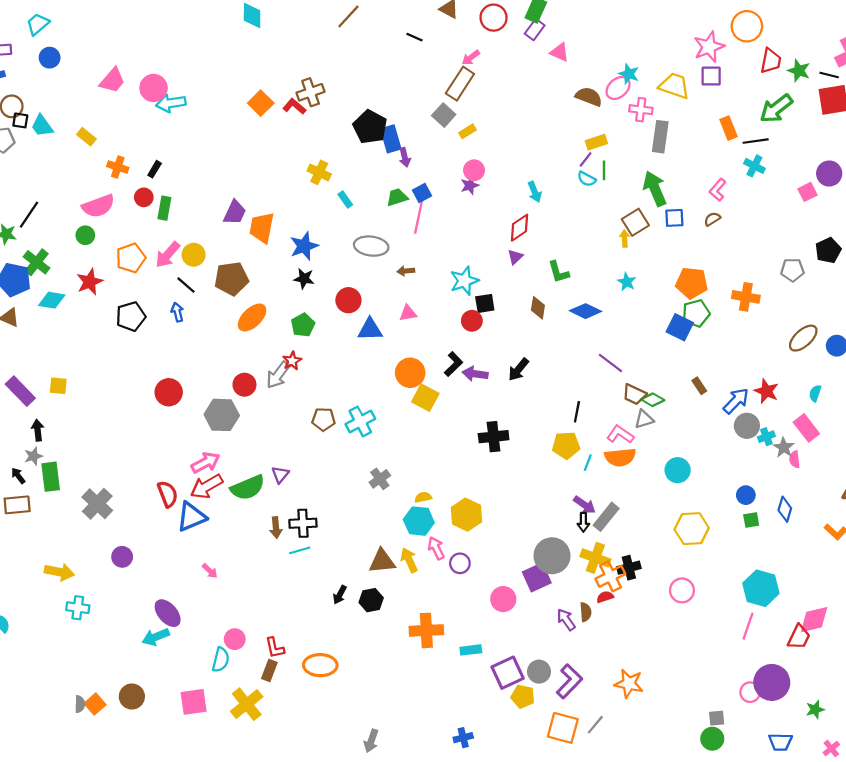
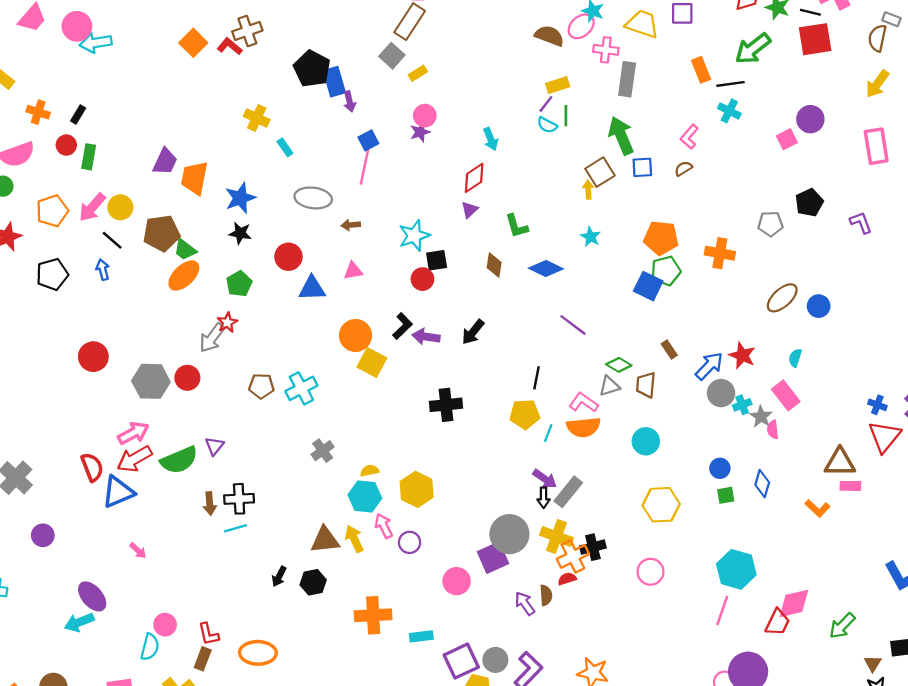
green trapezoid: (397, 197) -> (185, 250), moved, turned -125
red circle: (244, 385) -> (187, 378), moved
brown trapezoid: (634, 394) -> (646, 385), moved, turned 70

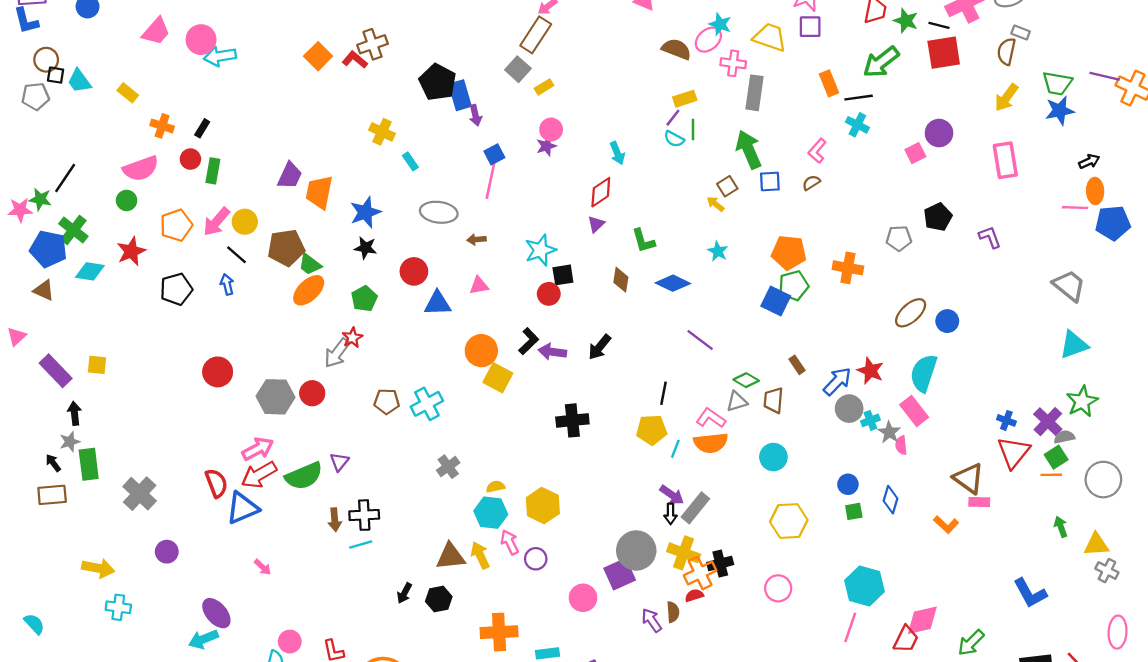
brown square: (600, 172) -> (727, 186), size x0.7
yellow arrow: (588, 190) -> (715, 204), turned -48
cyan semicircle: (795, 358) -> (924, 373), size x2.0
brown triangle: (840, 462) -> (969, 478), turned 36

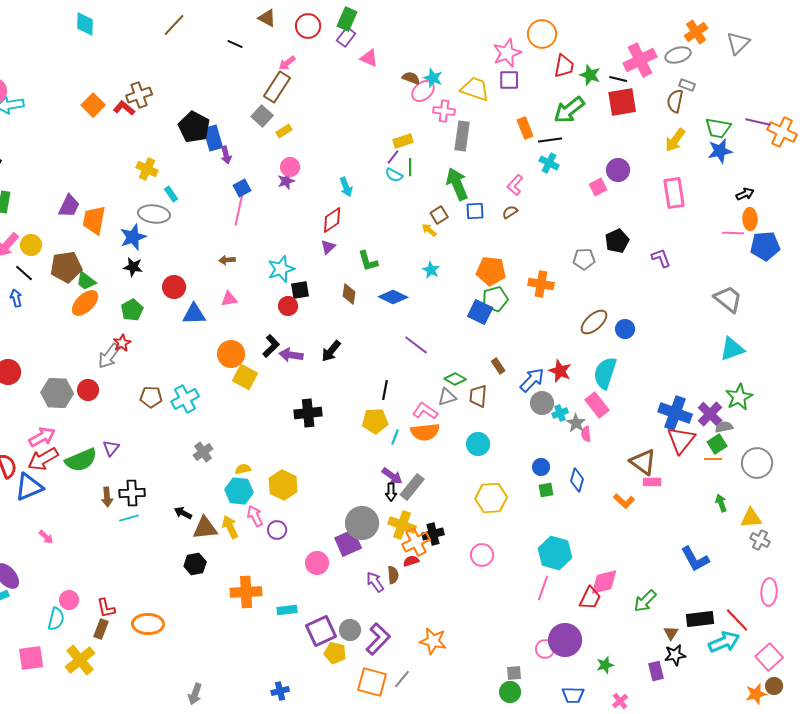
brown semicircle: (676, 49) -> (411, 78), moved, size x0.7
gray ellipse: (439, 212) -> (154, 214), moved
blue cross: (1006, 420) -> (675, 413), size x2.0
black arrow: (404, 593) -> (183, 513), moved, turned 90

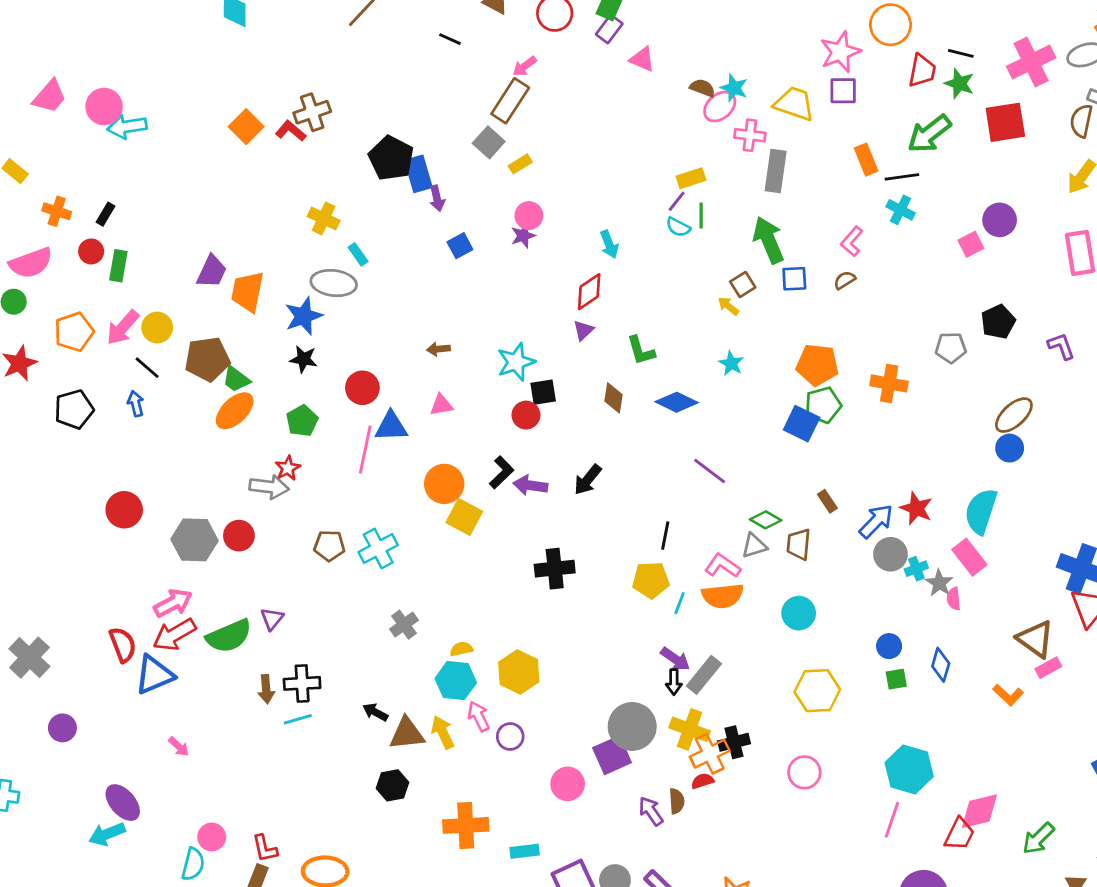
black line: (618, 79) -> (961, 53), moved
pink line: (239, 209) -> (365, 449), moved
brown ellipse: (594, 322) -> (1014, 415), moved
gray arrow: (109, 356) -> (269, 487), turned -120
pink rectangle: (652, 482) -> (1048, 668), turned -30

